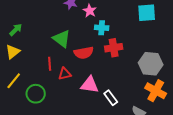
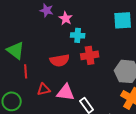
green triangle: (62, 39) -> (16, 50), moved
red triangle: (65, 74) -> (44, 89), moved

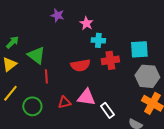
purple star: (47, 10) -> (57, 15), moved
cyan square: (123, 20) -> (139, 49), moved
red triangle: (44, 89) -> (64, 102), moved

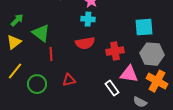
cyan cross: (98, 40) -> (88, 19), moved
red cross: (110, 60) -> (115, 51), moved
pink triangle: (86, 97) -> (129, 74), moved

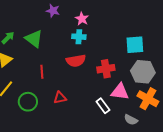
green triangle: (41, 33) -> (34, 39), moved

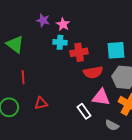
purple star: (53, 11) -> (43, 20), moved
red semicircle: (76, 61) -> (93, 72), moved
red cross: (106, 69) -> (79, 52), moved

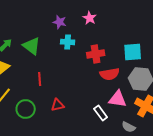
pink star: (63, 24) -> (90, 18), moved
cyan cross: (60, 42) -> (68, 42), moved

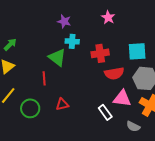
pink star: (90, 18) -> (108, 17), moved
green triangle: (32, 46) -> (57, 57), moved

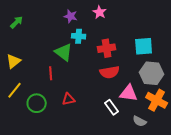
pink star: (108, 17) -> (100, 12), moved
green arrow: (10, 44) -> (17, 22), moved
red semicircle: (114, 73) -> (110, 72), moved

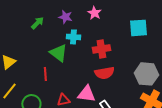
green arrow: (17, 22) -> (37, 23), moved
cyan square: (144, 46) -> (138, 28), moved
pink triangle: (129, 93) -> (86, 94), moved

